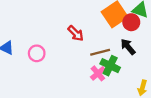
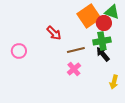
black arrow: (128, 47) -> (103, 54), moved
green cross: (110, 66) -> (102, 41), moved, turned -36

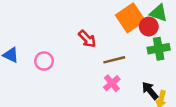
green cross: (102, 41) -> (159, 49), moved
black arrow: (103, 54) -> (150, 91), moved

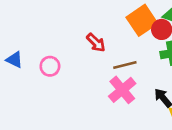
pink cross: (112, 83) -> (122, 90), size x1.5

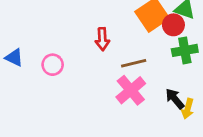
red arrow: (96, 43) -> (102, 39), turned 42

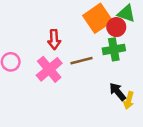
green cross: (185, 50) -> (114, 49), moved
pink cross: (131, 90) -> (49, 69), moved

